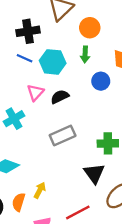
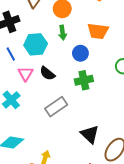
blue line: (25, 58) -> (11, 54), moved, turned 48
black semicircle: (60, 97) -> (47, 73), turned -105
green cross: (108, 143) -> (84, 80), moved

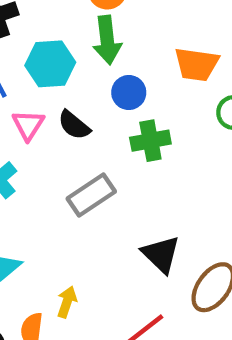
orange trapezoid: (98, 31) -> (197, 64), moved
green arrow: (62, 33) -> (107, 40), size x1.5
blue circle: (80, 53) -> (129, 92), moved

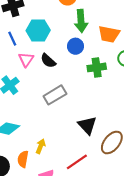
green arrow: (107, 40) -> (81, 21), moved
green cross: (150, 141) -> (97, 67), moved

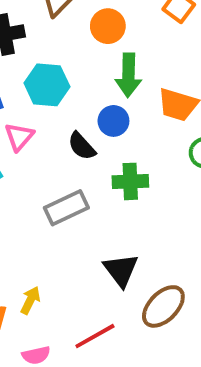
black semicircle: (48, 61) -> (82, 146), moved
green cross: (97, 67) -> (130, 181), moved

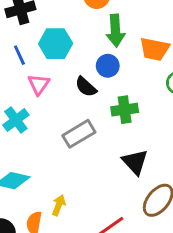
black triangle: (121, 270) -> (135, 162), moved

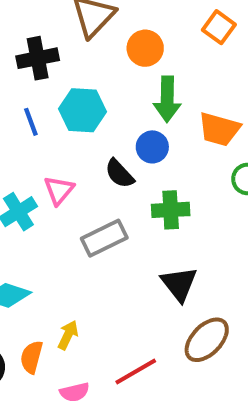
pink triangle: (39, 84) -> (59, 190), moved

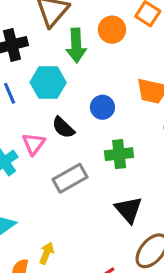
orange circle: (145, 48) -> (112, 30), moved
green arrow: (167, 99) -> (76, 45), moved
black semicircle: (119, 174) -> (63, 128), moved

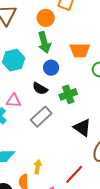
green arrow: (76, 45) -> (44, 42), moved
black semicircle: (63, 128) -> (40, 89), moved
pink triangle: (34, 144) -> (14, 101), turned -49

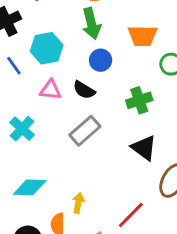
green cross: (68, 94) -> (139, 100), moved
pink triangle: (14, 101) -> (51, 90), moved

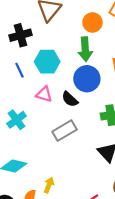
blue circle: (101, 60) -> (87, 79), size x1.5

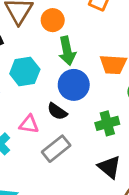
orange circle: (92, 22) -> (53, 20), moved
pink triangle: (44, 94) -> (29, 124), moved

